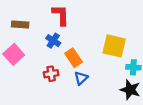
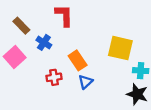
brown rectangle: (20, 25) -> (21, 26), turned 42
blue cross: (53, 41) -> (44, 42), moved

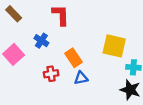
brown rectangle: (21, 26) -> (14, 14), moved
blue triangle: (85, 82) -> (81, 78), turned 32

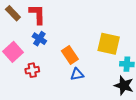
red L-shape: (61, 15) -> (37, 14), moved
red cross: (51, 74) -> (32, 70), moved

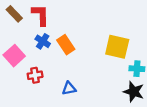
orange rectangle: (70, 55) -> (66, 45), moved
blue triangle: (77, 74) -> (69, 88), moved

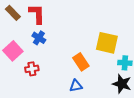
orange rectangle: (66, 45) -> (81, 62), moved
blue triangle: (69, 88) -> (76, 86), moved

